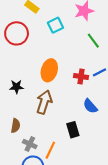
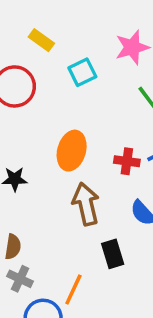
brown arrow: (44, 102) -> (86, 204), moved, turned -30
gray cross: (30, 144) -> (20, 279), moved

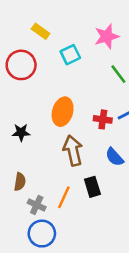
gray cross: (20, 279) -> (37, 205), moved
orange line: (73, 290) -> (64, 197), moved

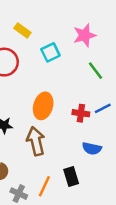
brown arrow: (73, 151) -> (36, 141), moved
blue semicircle: (114, 157) -> (92, 149), turned -36

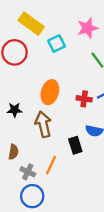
yellow rectangle: (22, 30) -> (31, 24), size x1.6
black rectangle: (71, 177) -> (75, 145), moved

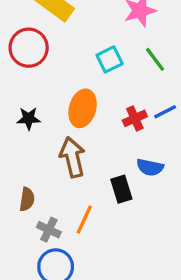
cyan square: (57, 44) -> (110, 59), moved
red cross: (84, 99) -> (135, 118), turned -32
black star: (15, 110) -> (29, 118), moved

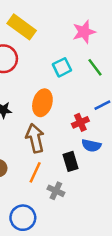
red cross: (135, 118) -> (80, 122), moved
orange line: (84, 220) -> (35, 172), moved
gray cross: (49, 230) -> (56, 191), moved

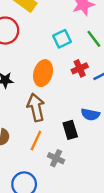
red cross: (80, 122) -> (80, 68), moved

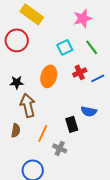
brown arrow: (36, 107) -> (28, 105), moved

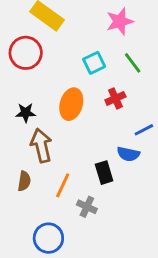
blue line: (98, 78) -> (144, 130), moved

